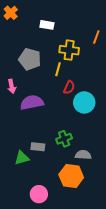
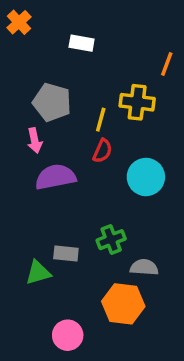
yellow cross: (69, 50) -> (137, 102), moved
pink arrow: (12, 86) -> (35, 140), moved
red semicircle: (69, 87) -> (102, 151), moved

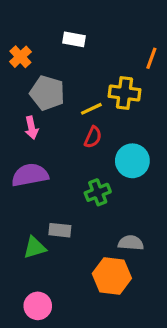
orange cross: (19, 22) -> (20, 57), moved
yellow line: (101, 120) -> (91, 109), turned 50
purple semicircle: (55, 177) -> (30, 175), moved
green cross: (111, 240) -> (98, 192), moved
pink circle: (68, 335) -> (38, 306), moved

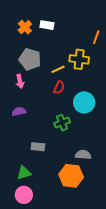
orange cross: (20, 57) -> (25, 27), moved
purple semicircle: (30, 175) -> (19, 112), size x0.6
green triangle: (35, 248) -> (24, 173), moved

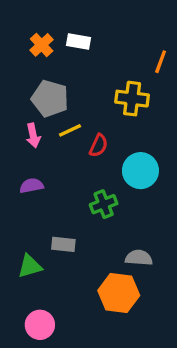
yellow line: (58, 69) -> (70, 130), moved
green triangle: (24, 173) -> (30, 266), moved

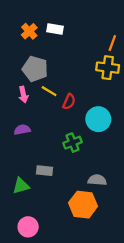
yellow cross: (132, 99) -> (108, 68), moved
yellow line: (70, 130) -> (49, 91), turned 56

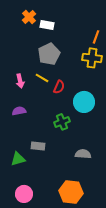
orange cross: (29, 31) -> (29, 17), moved
gray pentagon: (35, 69) -> (49, 54), moved, turned 30
orange hexagon: (83, 205) -> (71, 192), moved

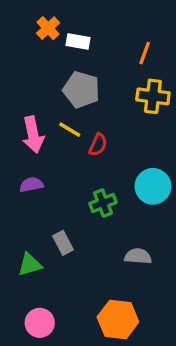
orange line: (96, 37) -> (145, 53), moved
gray pentagon: (49, 54) -> (81, 90), turned -30
pink arrow: (20, 81) -> (33, 135), size x1.5
cyan circle: (84, 102) -> (153, 186), moved
gray rectangle: (38, 146) -> (63, 243), turned 56

